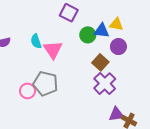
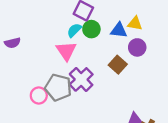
green circle: (88, 35) -> (91, 29), moved
cyan semicircle: (36, 41) -> (74, 30), moved, turned 64
purple cross: (105, 84) -> (81, 79), moved

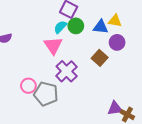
gray pentagon: (58, 87) -> (46, 94), moved

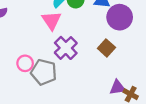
purple circle: (117, 42) -> (120, 17), size x1.5
brown square: (100, 58) -> (106, 48), moved

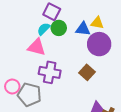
pink triangle: (51, 20) -> (37, 47), turned -42
purple cross: (66, 48) -> (50, 72), turned -35

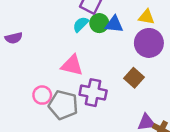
blue triangle: (83, 29) -> (114, 24), moved
pink triangle: (37, 47) -> (72, 65), moved
purple cross: (50, 72) -> (93, 93), moved

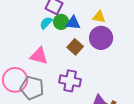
brown square: (134, 78) -> (75, 47), moved
purple cross: (93, 93) -> (70, 81), moved
pink circle: (42, 95) -> (15, 80), size x1.6

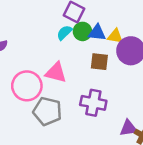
yellow triangle: (99, 17) -> (115, 36), moved
brown square: (75, 47) -> (99, 62), turned -35
pink circle: (15, 80) -> (27, 86), moved

